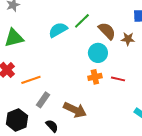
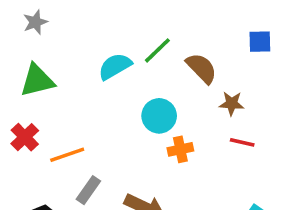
brown star: (128, 39) -> (232, 103), moved
cyan circle: (98, 53) -> (159, 116), moved
red line: (118, 79) -> (242, 142), moved

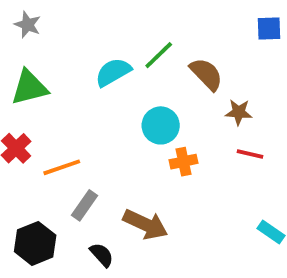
gray star: (35, 22) -> (27, 25), turned -30
blue square: (260, 42) -> (269, 28), moved

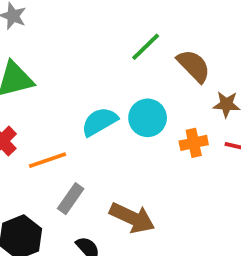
cyan semicircle: (113, 72) -> (99, 122), moved
orange cross: (183, 162) -> (194, 143), moved

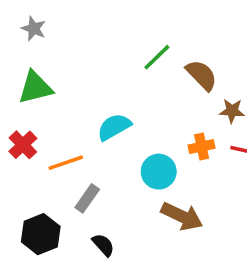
cyan circle: (148, 118) -> (159, 172), moved
brown arrow: (132, 218) -> (182, 216), moved

